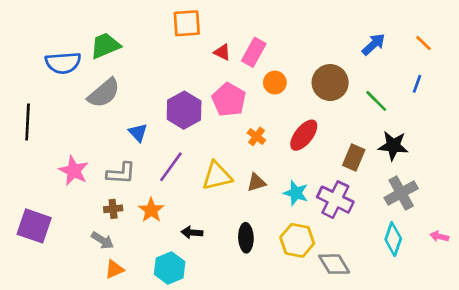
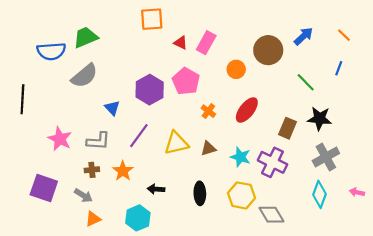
orange circle: (275, 83) -> (236, 69), moved
brown circle: (330, 83) -> (268, 50), moved
purple square: (34, 226) -> (44, 188), moved

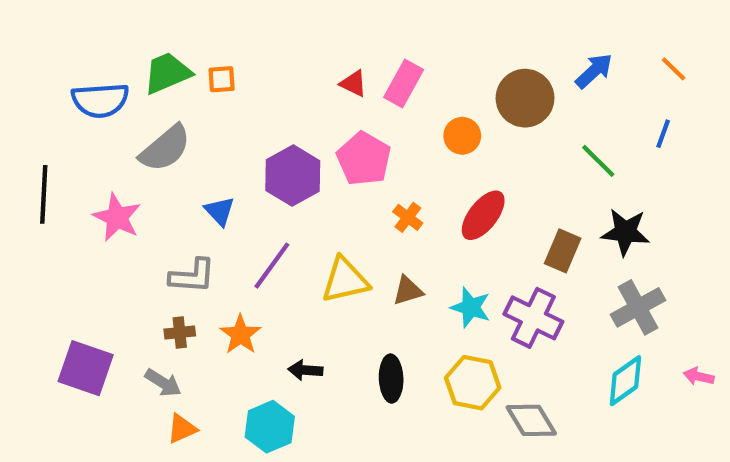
orange square: (152, 19) -> (222, 79), moved, size x0.6
pink star: (60, 139) -> (117, 217), moved
cyan diamond: (320, 194) -> (625, 381), turned 35

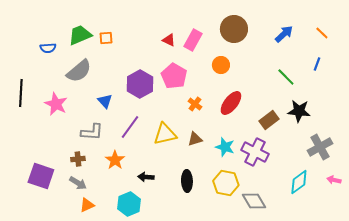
brown circle: (525, 98) -> (234, 29), moved
blue semicircle: (100, 100) -> (48, 48), size x0.6
brown rectangle: (563, 251) -> (269, 120), turned 30
gray cross: (638, 307) -> (320, 147), moved
brown cross: (180, 332) -> (78, 159), moved

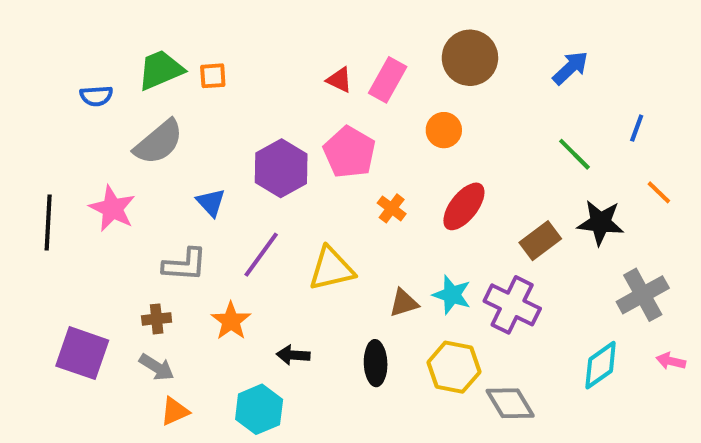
orange line: (322, 33) -> (659, 192), moved
black line: (21, 93) -> (48, 223), moved
brown triangle: (195, 139) -> (404, 303), moved

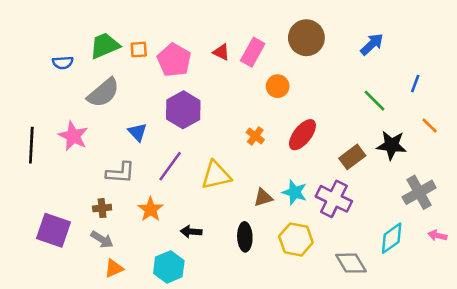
orange circle: (444, 130) -> (278, 86), moved
pink pentagon: (349, 152) -> (174, 60), moved
gray diamond: (510, 403) -> (351, 263), moved

